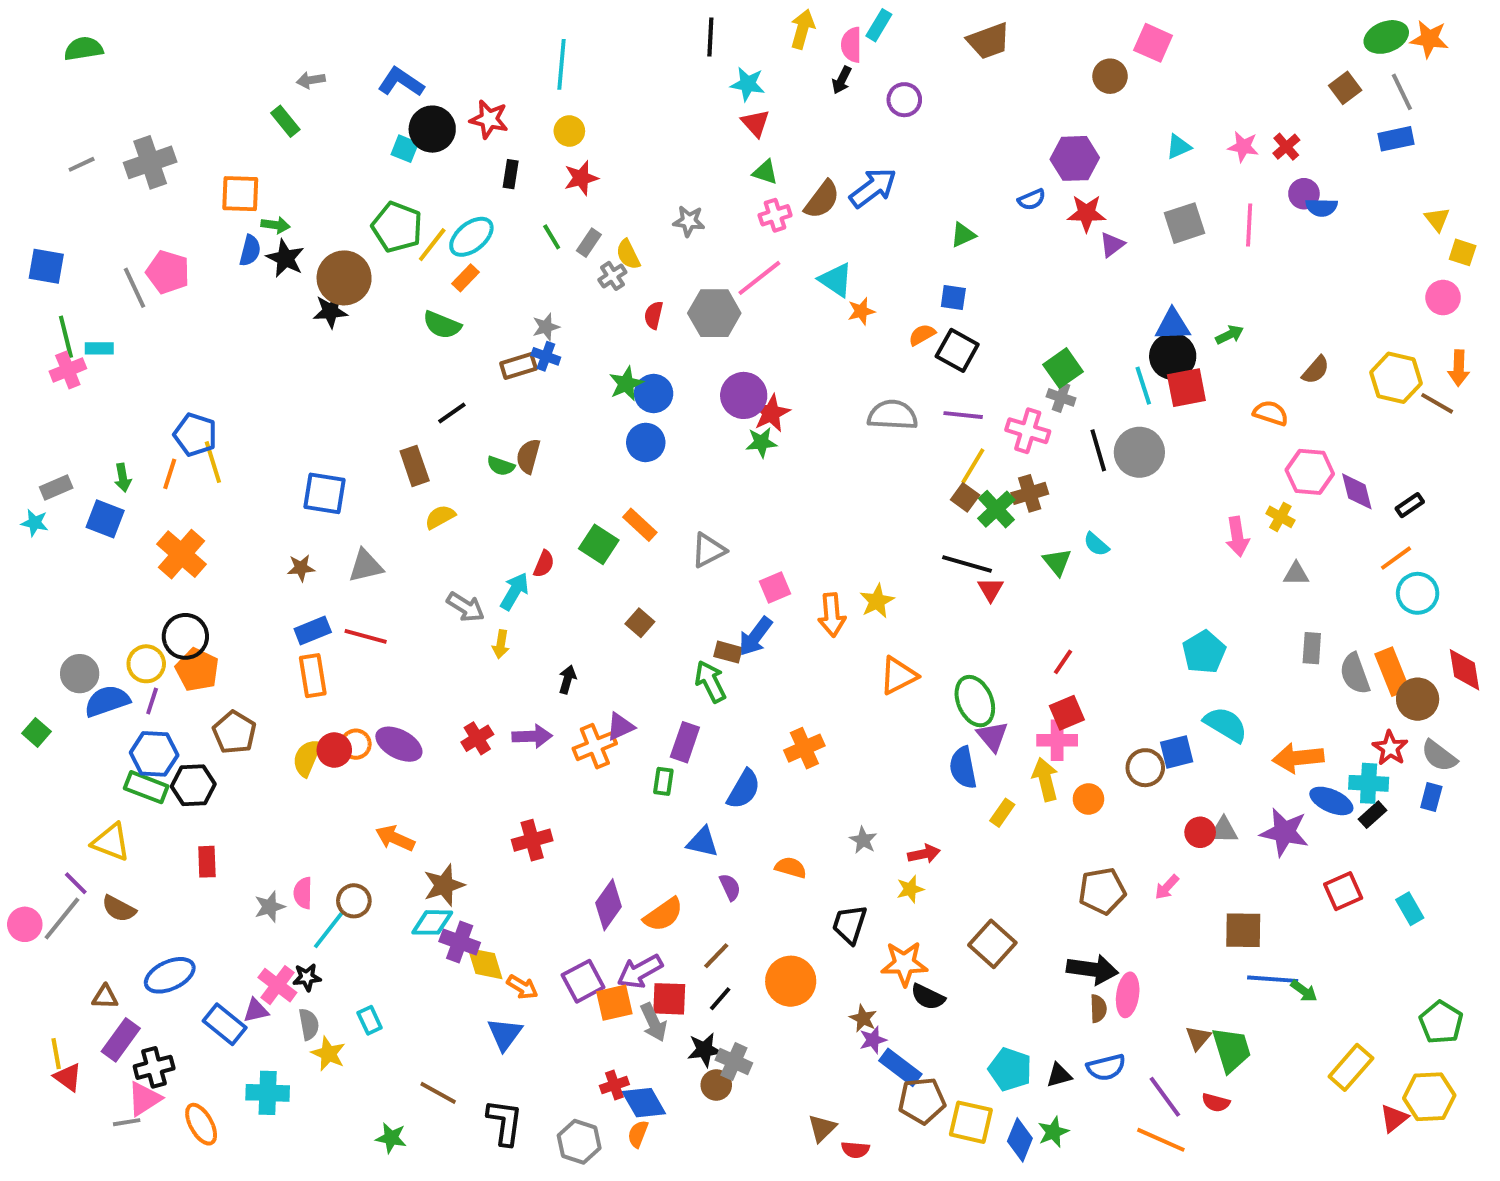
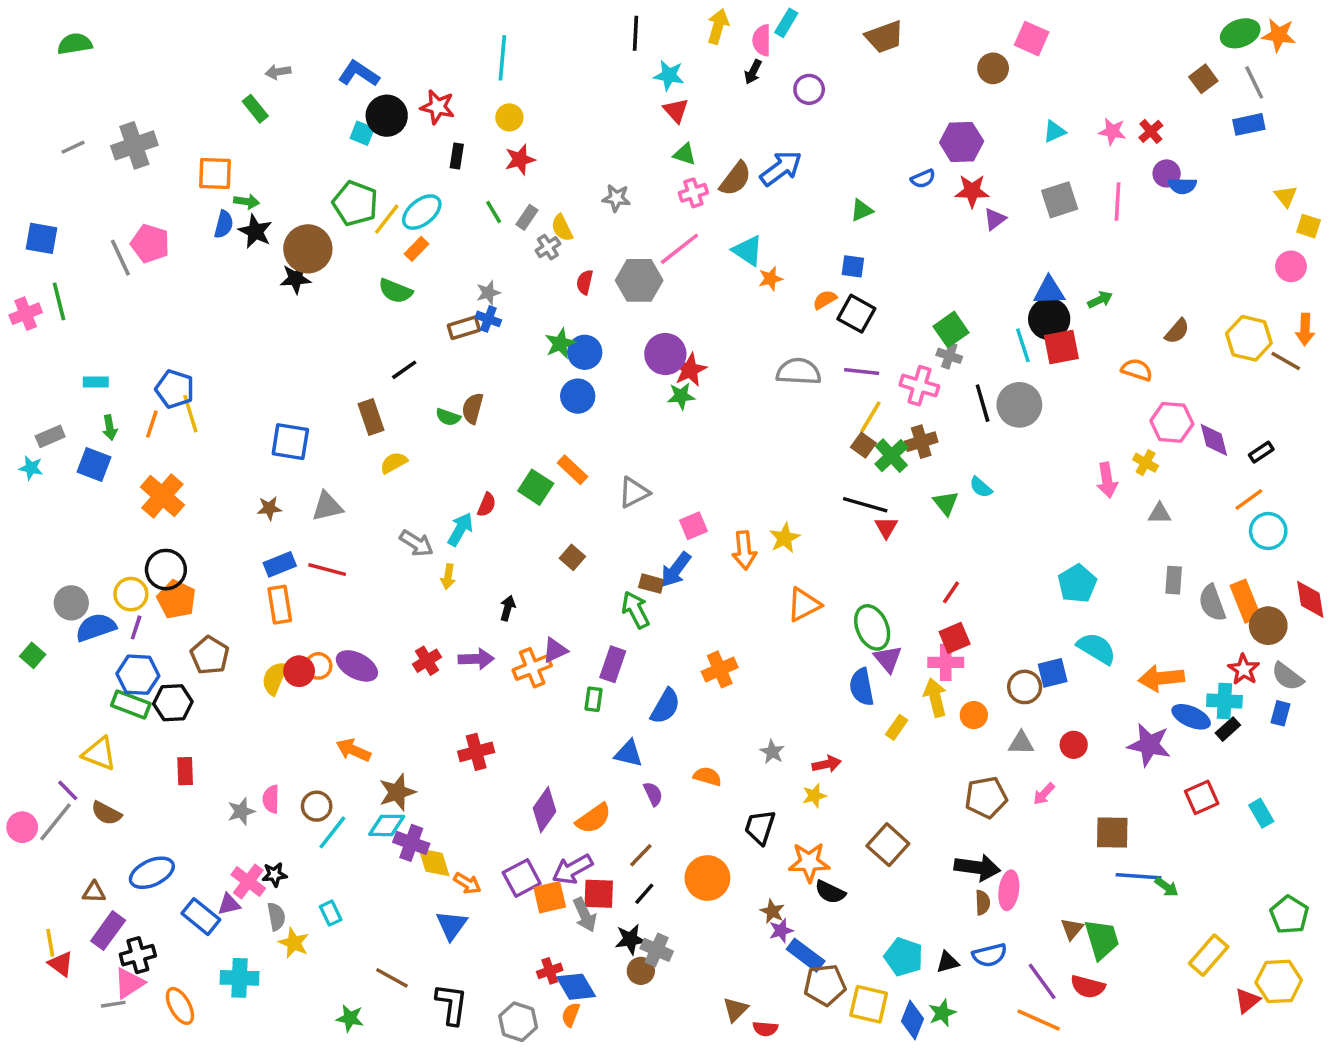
cyan rectangle: (99, 348) -> (96, 382), moved
pink cross: (68, 370) -> (26, 314), moved
gray triangle: (1224, 830) -> (1021, 743), moved
cyan line: (328, 930) -> (332, 832), moved
red semicircle: (1216, 1103) -> (1088, 987), size x1.4

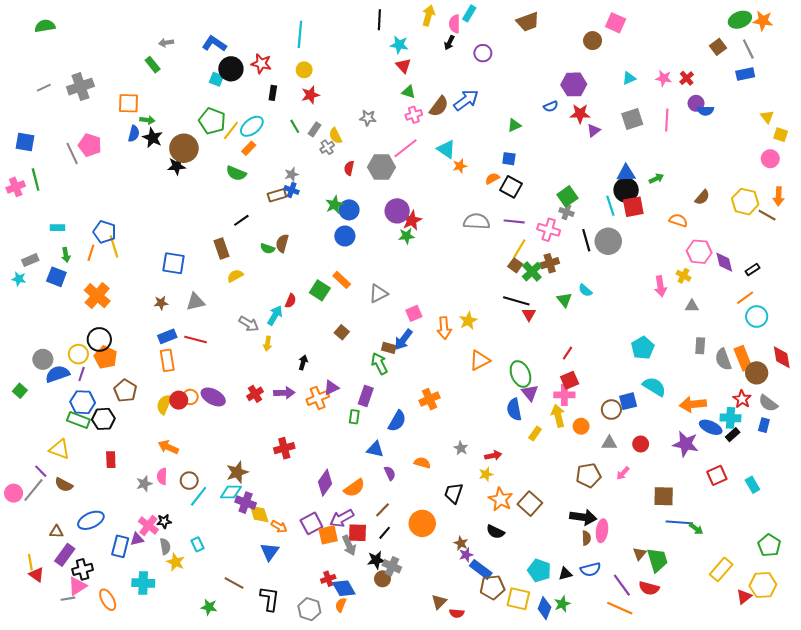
orange arrow: (353, 750) -> (168, 447), moved
orange star: (809, 862) -> (501, 499), moved, turned 30
blue rectangle: (201, 917) -> (120, 546), turned 65

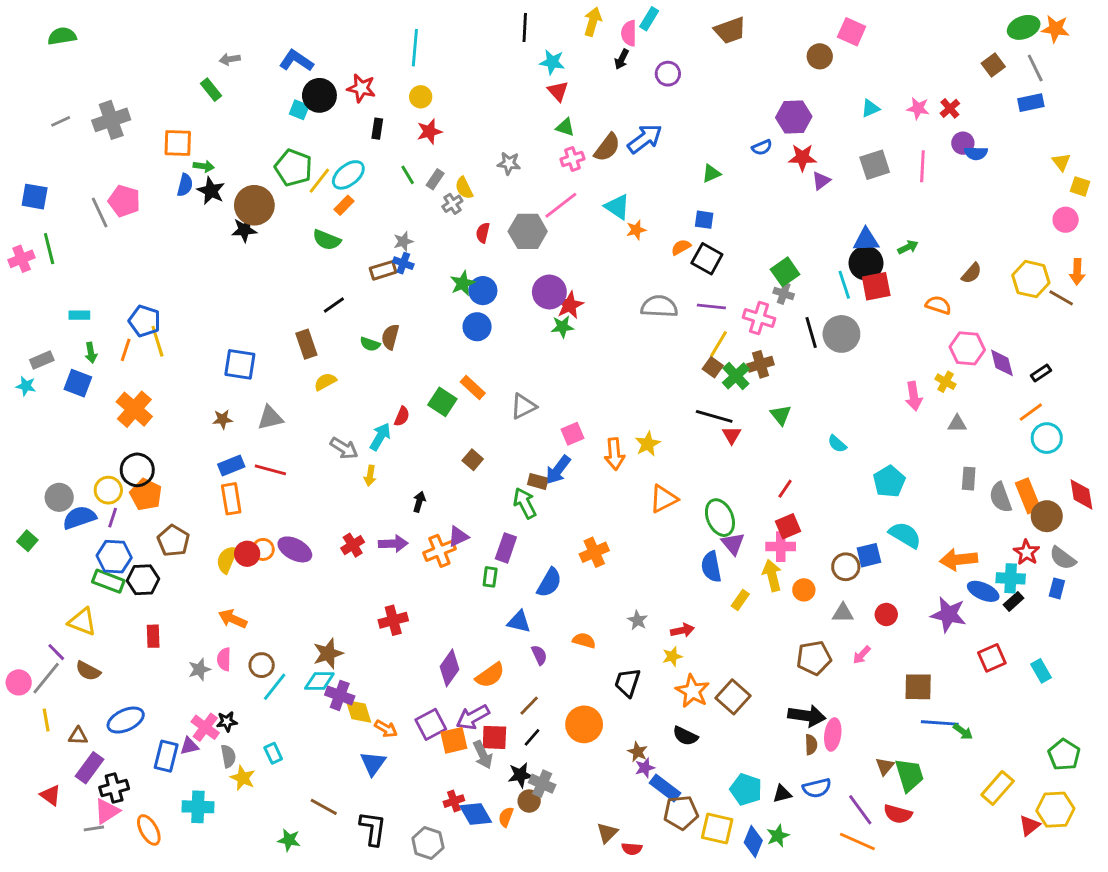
cyan semicircle: (585, 290) -> (837, 444), moved
yellow line: (30, 562) -> (46, 720), moved
orange semicircle: (341, 605) -> (506, 817), moved

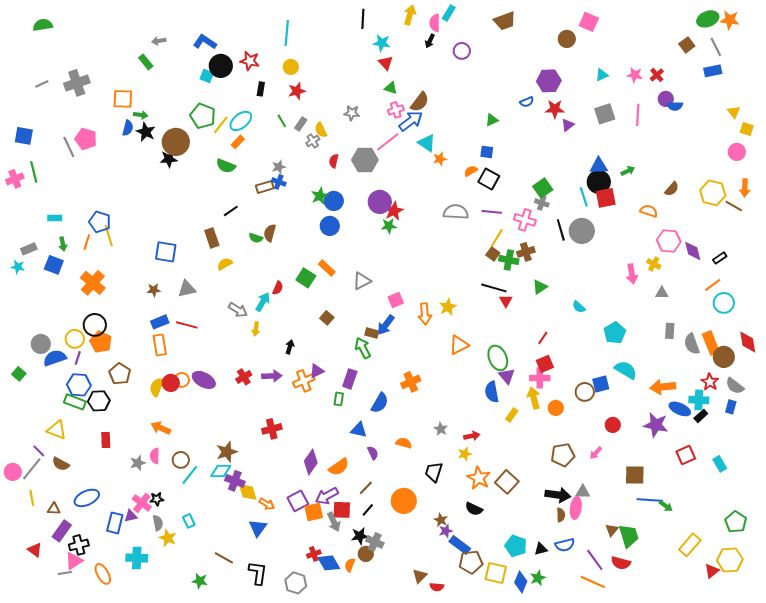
blue arrow: (645, 139) -> (411, 121), moved
green cross: (736, 376) -> (509, 260), turned -36
green triangle: (781, 415) -> (540, 287), turned 35
gray triangle: (843, 613) -> (583, 492), moved

